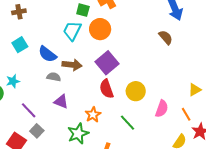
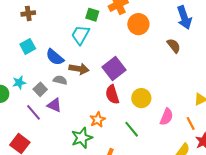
orange circle: (100, 29) -> (138, 24), moved
purple triangle: (61, 101) -> (54, 105), moved
gray square: (37, 131) -> (40, 89), moved

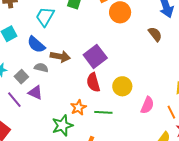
cyan trapezoid: (81, 35) -> (45, 17), moved
green line: (132, 129) -> (103, 112), moved, turned -48

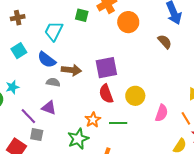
purple square: (95, 56) -> (106, 68), turned 30
gray square: (21, 77) -> (37, 135), moved, turned -32

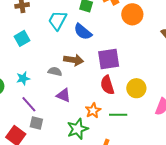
blue semicircle: (47, 60) -> (83, 32), moved
cyan star: (12, 87) -> (23, 78), moved
purple triangle: (49, 108) -> (64, 95), moved

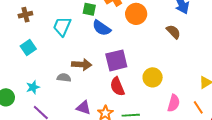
blue semicircle: (83, 32) -> (102, 28), moved
yellow circle: (136, 88) -> (153, 77), moved
purple triangle: (64, 95) -> (84, 108), moved

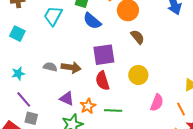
brown semicircle: (173, 32) -> (138, 37), moved
cyan square: (28, 48) -> (17, 34), turned -35
brown arrow: (82, 64) -> (71, 67), moved

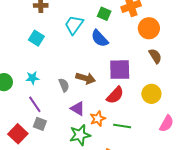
blue semicircle: (92, 21) -> (100, 38), moved
gray semicircle: (50, 67) -> (64, 85), moved, turned 48
red semicircle: (102, 81) -> (115, 95), turned -126

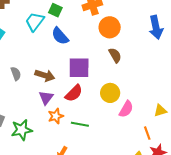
green square: (104, 14) -> (55, 10), moved
gray semicircle: (64, 85) -> (16, 74), moved
purple triangle: (78, 109) -> (46, 98), moved, turned 35
pink semicircle: (167, 123) -> (126, 109), moved
green star: (80, 135) -> (22, 130), moved

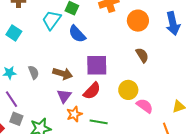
orange circle: (110, 27) -> (138, 21), moved
brown semicircle: (115, 55) -> (142, 55), moved
pink semicircle: (126, 109) -> (145, 106), turned -84

